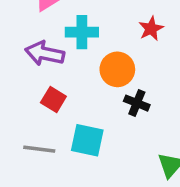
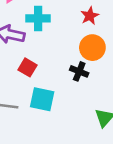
orange circle: (117, 69) -> (92, 48), moved
red square: (53, 100) -> (28, 67), moved

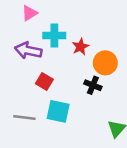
red star: (90, 16) -> (80, 47), moved

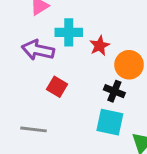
cyan square: (58, 111) -> (110, 122), moved

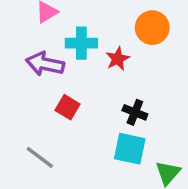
orange circle: (129, 65) -> (152, 28), moved
gray line: (33, 129) -> (40, 157), turned 30

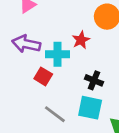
cyan cross: (81, 43) -> (57, 54), moved
gray line: (40, 157) -> (55, 114), moved

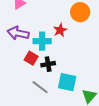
black cross: (94, 80) -> (48, 64), moved, turned -32

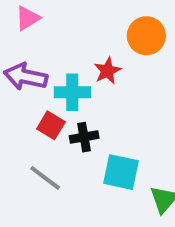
gray line: (40, 87) -> (45, 178), moved

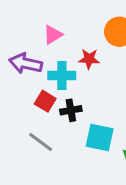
pink triangle: (28, 18) -> (53, 35), moved
red star: (107, 71) -> (89, 59), turned 30

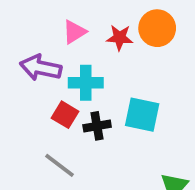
red star: (89, 59) -> (120, 38), moved
cyan square: (100, 137) -> (142, 115), moved

